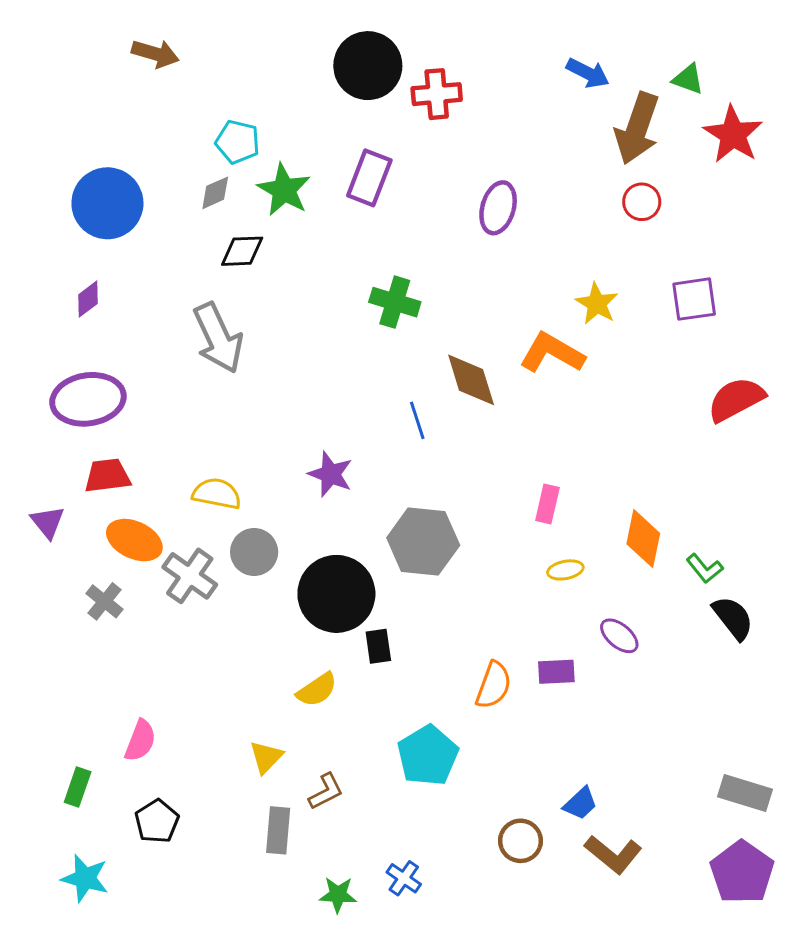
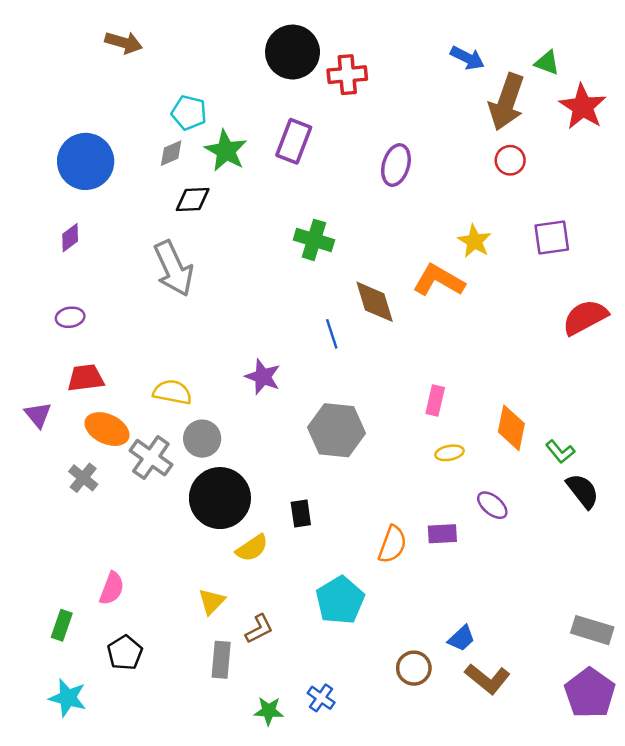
purple ellipse: (88, 399) -> (70, 317), size x0.5
black circle: (336, 594) -> (220, 498), moved

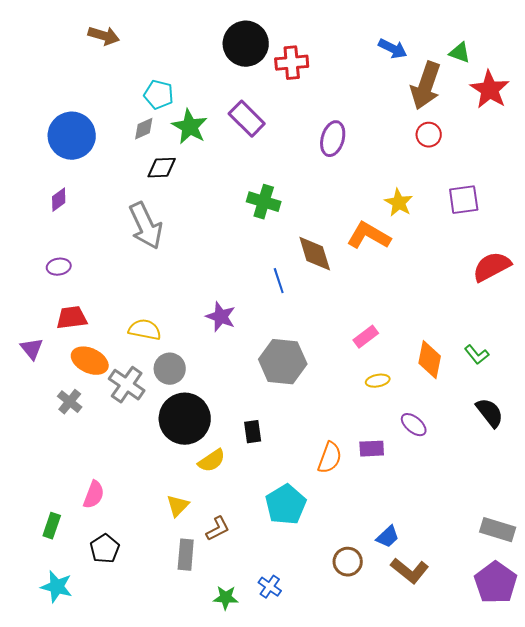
purple rectangle: (294, 141) -> (247, 119), turned -66
pink rectangle: (435, 400) -> (366, 337), turned 40
green L-shape: (560, 452) -> (477, 355), moved

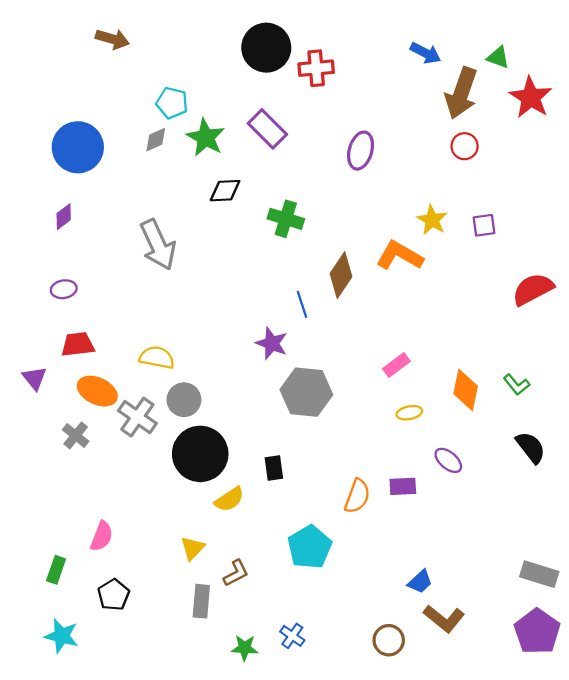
black diamond: (162, 168) -> (225, 191), moved
purple square: (464, 200) -> (484, 225), moved, size x0.7
brown diamond: (315, 254) -> (341, 275), turned 51
purple star: (221, 317) -> (272, 343), moved
brown circle: (348, 562) -> (389, 640), moved

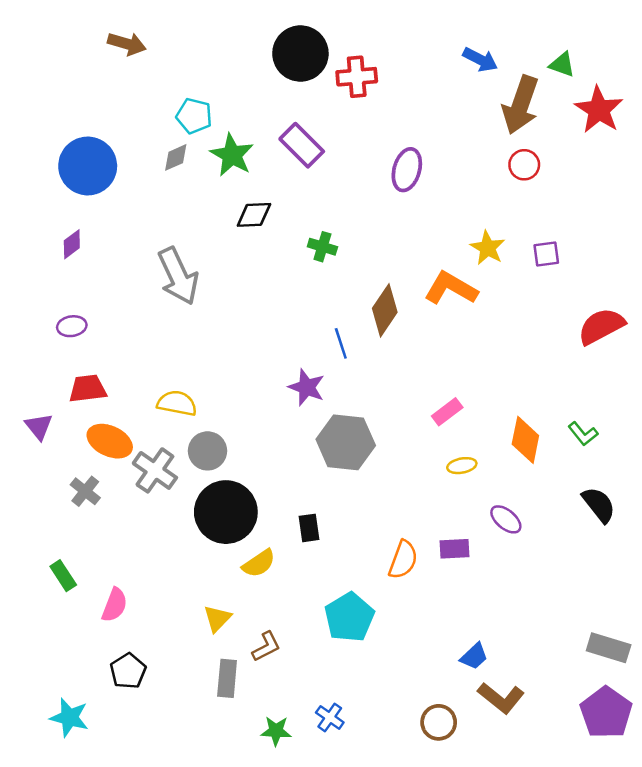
green cross: (286, 219) -> (322, 247), size x0.7
green rectangle: (56, 570) -> (63, 576), moved, turned -52

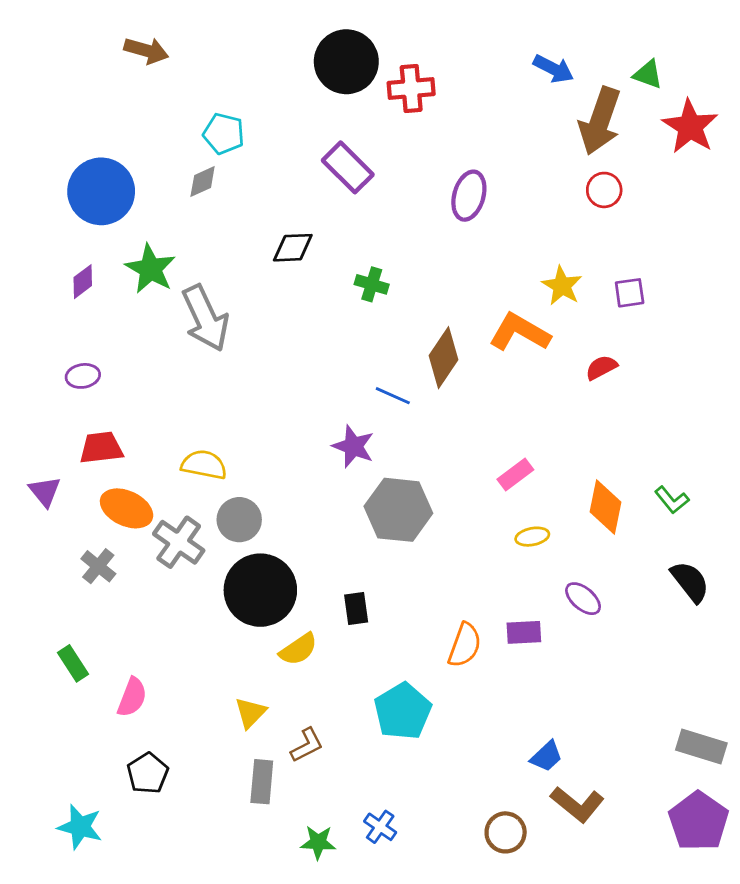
green star: (232, 155) -> (150, 269), moved
red semicircle: (601, 326) -> (601, 367), moved, size x0.6
blue line: (341, 343) -> (393, 396), turned -48

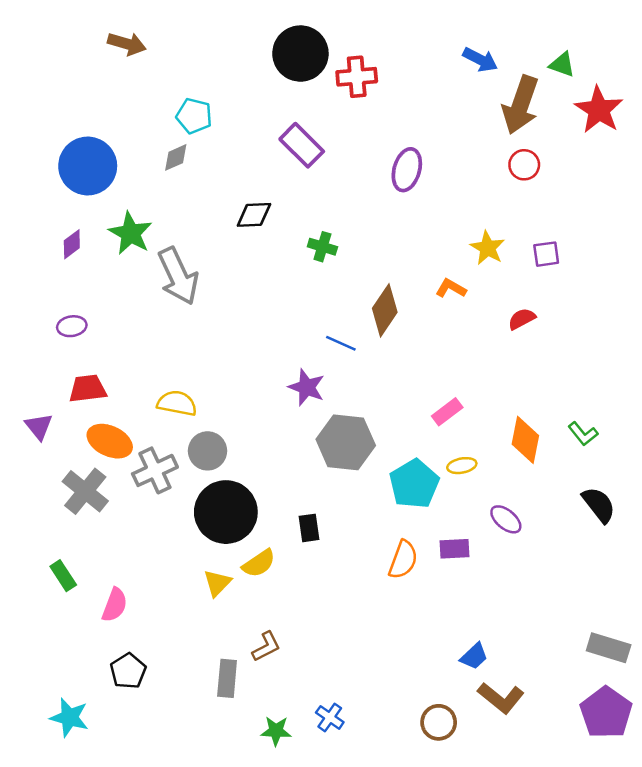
orange L-shape: (520, 332) -> (451, 288), size x0.6
gray cross: (179, 542) -> (155, 470), turned 30
gray cross: (98, 566) -> (85, 491), size x1.5
cyan pentagon: (403, 711) -> (414, 484), moved
yellow triangle: (251, 713) -> (217, 583), moved

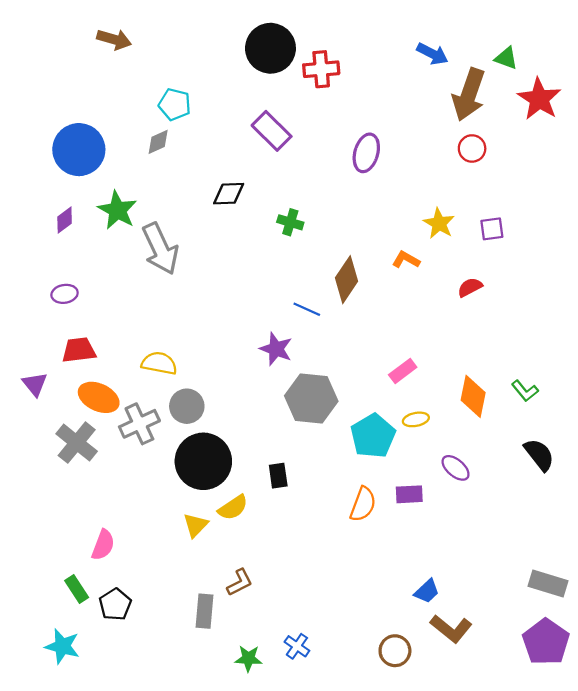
green rectangle: (63, 576) -> (77, 589), moved

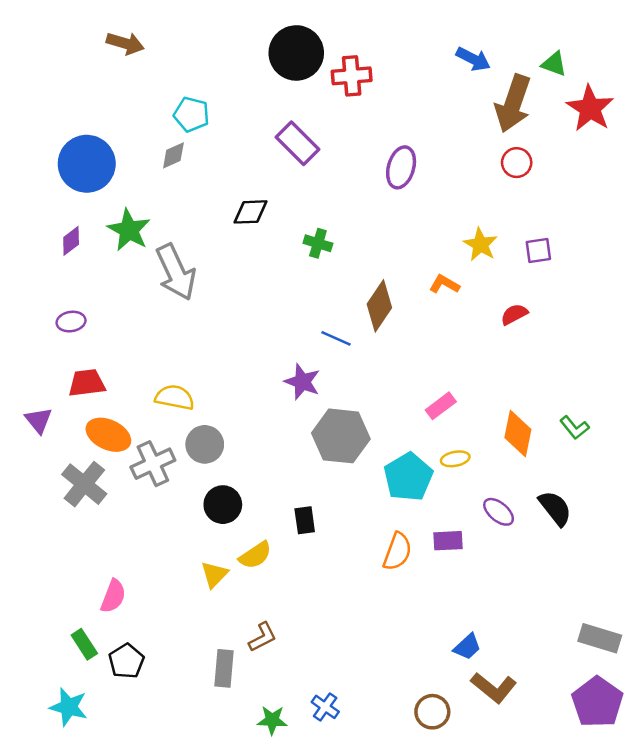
black semicircle: (539, 455) -> (555, 508), moved
black circle: (203, 461) -> (223, 505), size x0.6

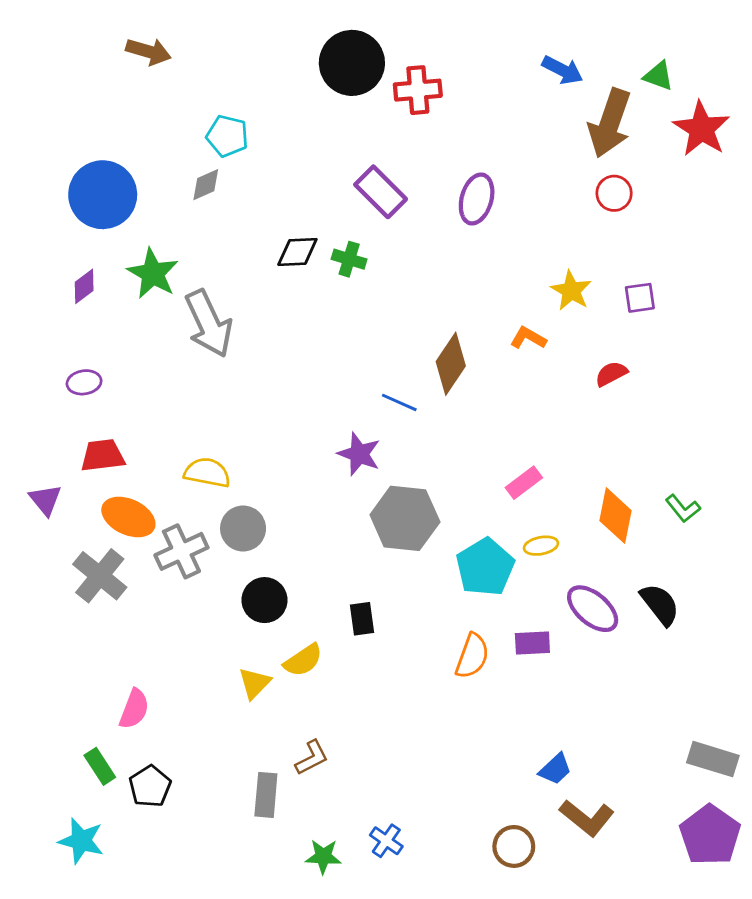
purple rectangle: (297, 143) -> (381, 192), moved
green cross: (318, 243) -> (349, 259), moved
purple ellipse: (499, 512) -> (593, 609), size x1.4

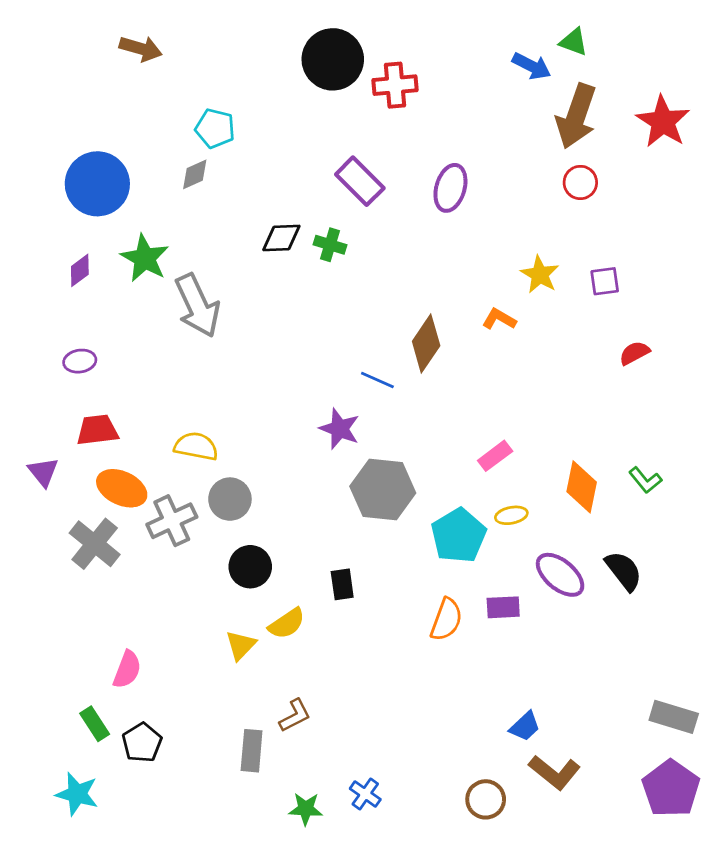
green triangle: (658, 76) -> (574, 42), moved
red semicircle: (611, 374) -> (634, 353), moved

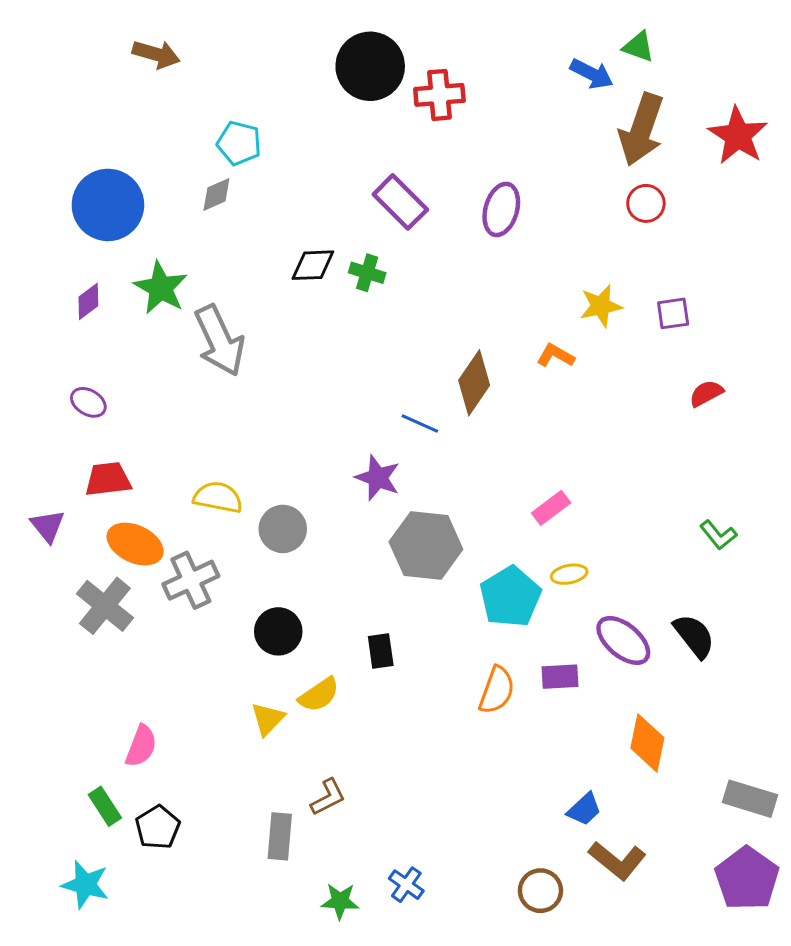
yellow star: (540, 274) -> (601, 306), turned 30
purple ellipse: (80, 361) -> (88, 402), turned 40
orange diamond: (582, 487) -> (647, 743), moved
gray circle: (230, 499) -> (283, 529), moved

